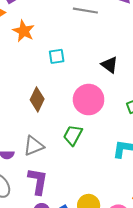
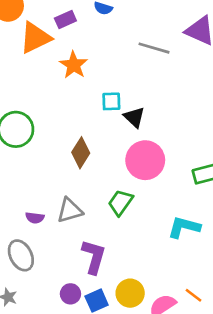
black triangle: (110, 65) -> (134, 117), moved
purple L-shape: (38, 181) -> (94, 257), moved

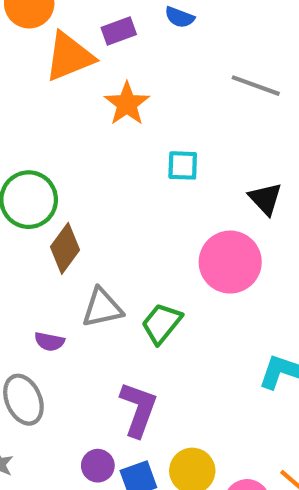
black triangle: (134, 117) -> (265, 199), moved
brown diamond: (81, 153) -> (65, 248), moved
green trapezoid: (120, 203) -> (162, 323), moved
gray triangle: (70, 210) -> (102, 308), moved

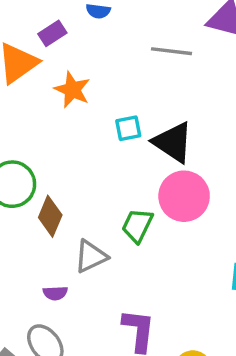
black triangle: (265, 199) -> (173, 142), moved, size x1.5
green trapezoid: (162, 323) -> (137, 225), moved

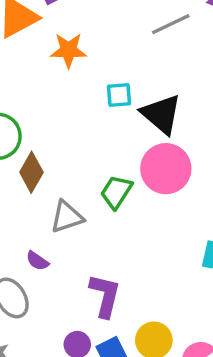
gray line: (171, 51) -> (171, 24), turned -39
orange star: (72, 90) -> (68, 50), turned -30
purple semicircle: (55, 293) -> (37, 261), moved, turned 30

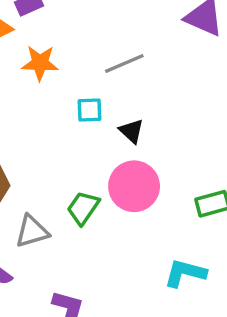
gray line: (171, 24) -> (124, 64), moved
black triangle: (161, 114) -> (131, 131), size x0.6

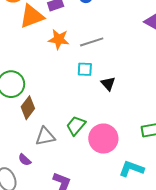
gray line: (124, 64) -> (92, 42), moved
pink circle: (134, 186) -> (103, 139), moved

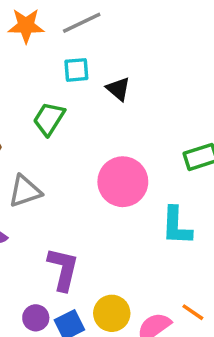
green trapezoid: (76, 126) -> (49, 119), moved
cyan L-shape: (131, 169) -> (177, 226), turned -100

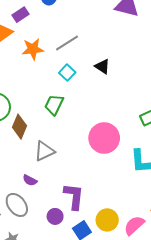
cyan square: (76, 70) -> (67, 73), turned -35
black triangle: (118, 89) -> (102, 66), moved
purple circle: (36, 318) -> (55, 216), moved

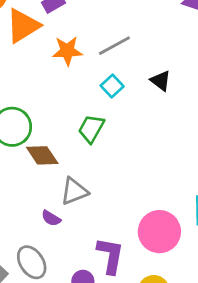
brown diamond: (19, 127) -> (42, 155), turned -60
pink circle: (104, 138) -> (159, 232), moved
purple semicircle: (30, 180) -> (51, 218), moved

